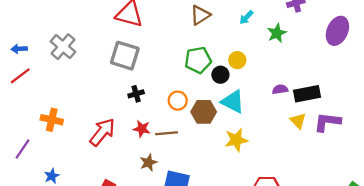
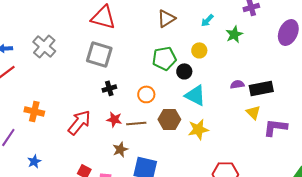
yellow circle: (237, 60) -> (199, 50), moved
brown hexagon: (204, 112) -> (169, 119), moved
purple L-shape: (327, 122) -> (275, 127), moved

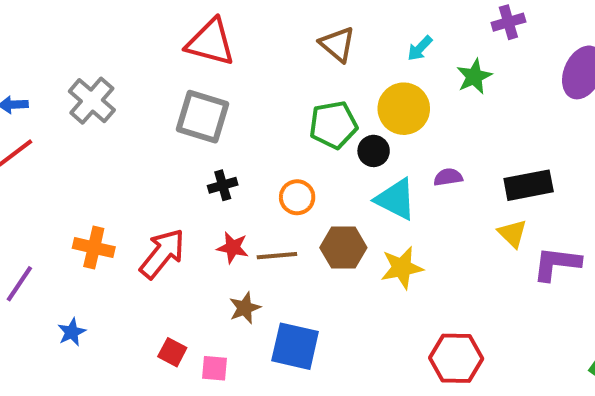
brown triangle: (166, 18) -> (337, 44), turned -48
yellow circle: (199, 50) -> (404, 109), size x1.6
purple semicircle: (237, 84) -> (448, 177), moved
orange cross: (34, 111) -> (94, 248), moved

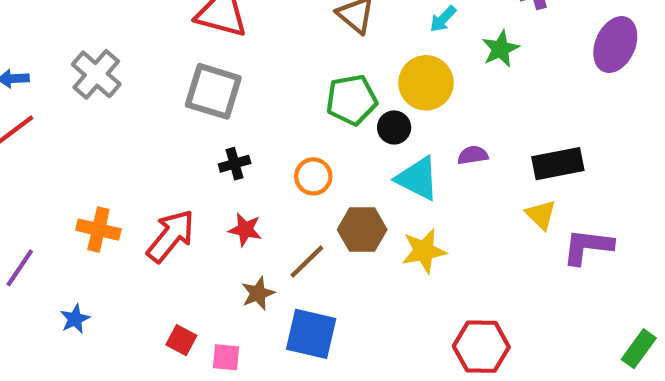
brown line: (277, 256) -> (307, 262), moved, turned -39

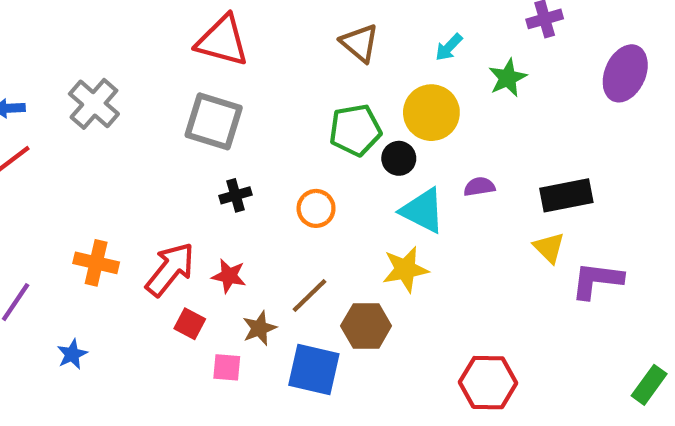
red star: (245, 230) -> (229, 276), moved
brown hexagon: (362, 230) -> (366, 326), moved
yellow star: (424, 251) -> (405, 269), moved
red square: (181, 340) -> (190, 324), moved
pink square: (226, 357) -> (227, 367), moved

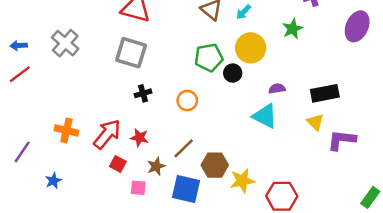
cyan arrow: (449, 47) -> (243, 12), moved
cyan triangle: (423, 211) -> (265, 116), moved
yellow star: (405, 269) -> (242, 181), moved

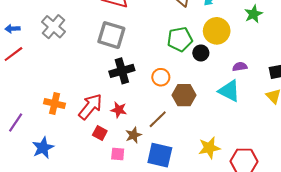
black cross: (143, 93) -> (122, 71), size x1.6
brown hexagon: (215, 165) -> (184, 95), moved
blue star: (53, 181) -> (43, 148), size x1.5

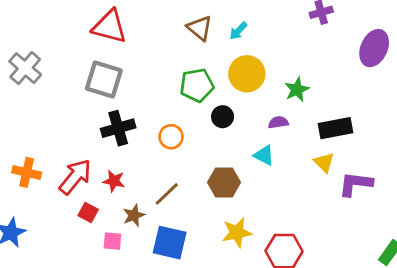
green star: (253, 14) -> (297, 90), moved
black circle: (201, 53) -> (223, 117), moved
cyan triangle: (229, 91) -> (264, 155), size x0.7
brown hexagon: (184, 95) -> (224, 182), moved

